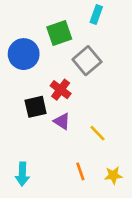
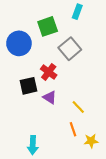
orange line: (80, 171) -> (73, 129), moved
cyan arrow: (22, 174) -> (33, 145), moved

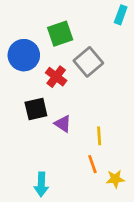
cyan rectangle: (77, 12) -> (121, 15), moved
red cross: (49, 72) -> (56, 77), moved
yellow line: (78, 107) -> (99, 136), turned 40

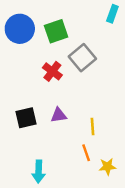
blue circle: (24, 55) -> (20, 29), moved
black square: (36, 109) -> (26, 118), moved
purple triangle: (63, 124) -> (59, 115), turned -42

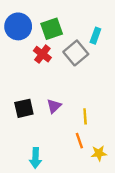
cyan rectangle: (112, 14) -> (95, 36), moved
red cross: (52, 71) -> (42, 54), moved
purple triangle: (59, 115) -> (54, 106), turned -35

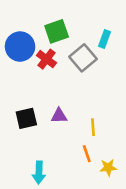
blue circle: (18, 26) -> (20, 47), moved
purple triangle: (54, 106) -> (59, 116), turned 42

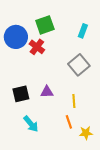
gray square: (83, 58) -> (79, 65), moved
cyan arrow: (39, 173) -> (31, 124), moved, turned -42

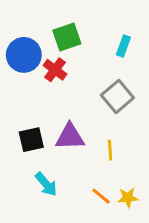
purple triangle: (47, 92) -> (70, 137), size x1.5
orange line: (69, 122) -> (101, 196), moved, turned -32

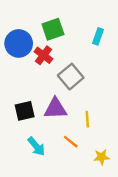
gray square: (117, 97) -> (71, 77), moved
orange line: (101, 196) -> (71, 142), moved

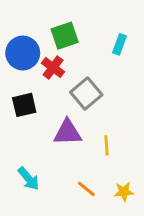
black square: (25, 111) -> (24, 105), moved
orange line: (71, 142) -> (86, 189), moved
cyan arrow: (36, 146) -> (29, 179), moved

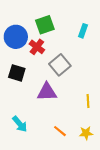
black square: (24, 105) -> (17, 73), turned 30
yellow line: (107, 145) -> (88, 101), moved

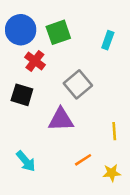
blue circle: (16, 37) -> (21, 30), moved
red cross: (37, 47) -> (35, 61), moved
orange line: (60, 131) -> (83, 160), moved, turned -72

